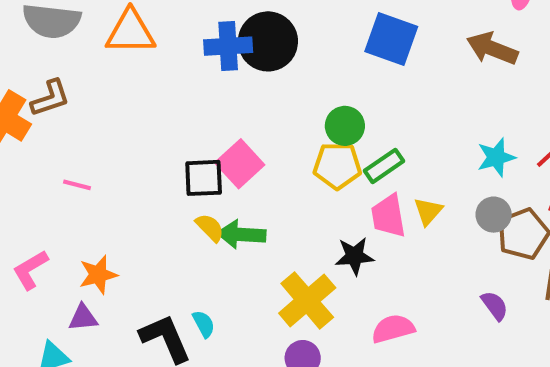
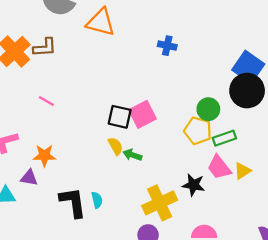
black circle: (268, 41) -> (247, 91), moved
blue cross: (228, 46) -> (167, 46), moved, size x0.7
pink trapezoid: (388, 216) -> (219, 167), turned -44
green arrow: (241, 234) -> (132, 155), size x0.7

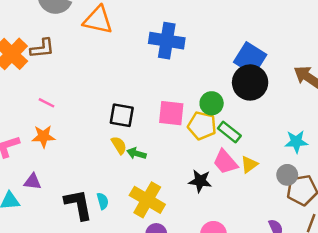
blue cross: (167, 46) -> (167, 41), size x1.8
pink square: (142, 114) -> (171, 113), moved, turned 36
green rectangle: (224, 138) -> (229, 132), turned 60
orange star: (44, 156) -> (43, 136), moved
yellow cross: (160, 203) -> (147, 200), moved, turned -32

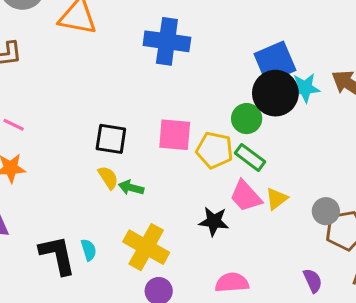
blue square: (250, 58) -> (275, 62), turned 36
green circle: (212, 103) -> (247, 119), moved
cyan star: (296, 142) -> (305, 88), moved

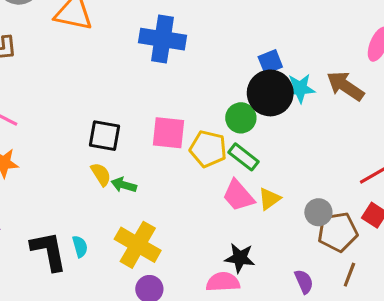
blue square: (275, 62) -> (270, 62), size x0.6
black star: (214, 221) -> (240, 258), moved

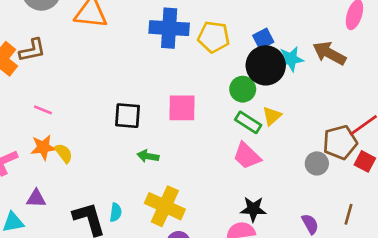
yellow pentagon: (208, 149) -> (214, 37), moved
yellow semicircle: (101, 174) -> (64, 153), moved
yellow triangle: (269, 199) -> (272, 116), moved
brown pentagon: (338, 232) -> (340, 142), moved
cyan semicircle: (80, 246) -> (116, 212), turned 30

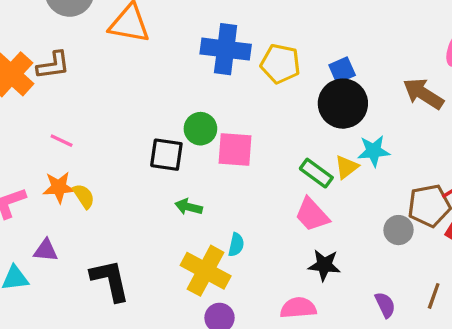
cyan star: (291, 59) -> (374, 151), moved
green circle: (243, 89) -> (200, 129), moved
black star: (253, 209) -> (324, 265), moved
cyan semicircle: (116, 212) -> (236, 245), moved

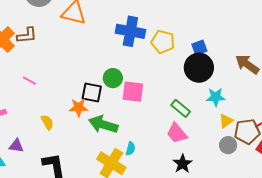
yellow triangle: (346, 167) -> (226, 121), moved
orange star: (59, 187) -> (78, 108), moved
yellow semicircle: (84, 196) -> (47, 122), moved
green arrow: (189, 207) -> (103, 124), size x1.8
black star: (324, 265) -> (182, 164), turned 30

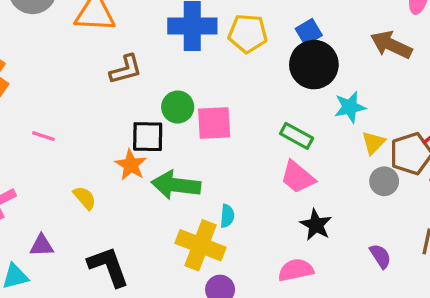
brown L-shape: (27, 35) -> (126, 69), moved
orange star: (78, 108) -> (131, 165), turned -30

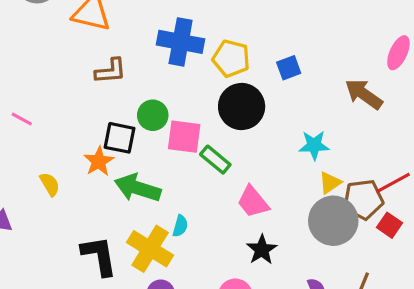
black circle: (314, 65) -> (242, 106), moved
green rectangle: (297, 136) -> (215, 160), moved
gray circle: (384, 181) -> (333, 221), size x1.8
black L-shape: (108, 267) -> (99, 256), moved

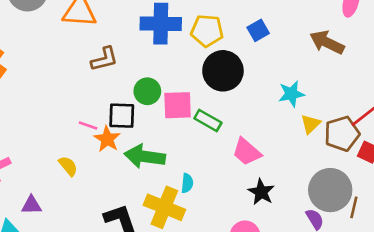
pink line: (22, 119) -> (88, 125), moved
gray circle: (333, 221) -> (330, 190), moved

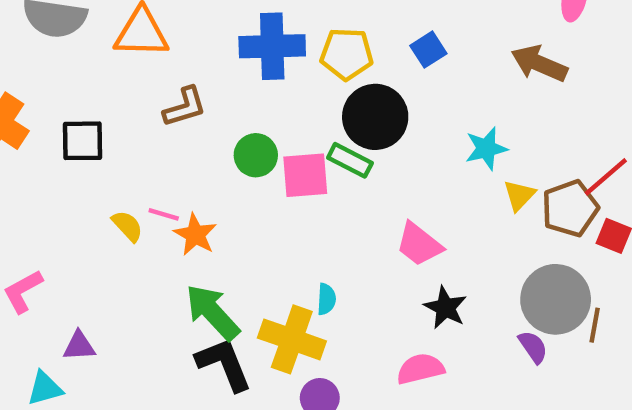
black square: (122, 116) -> (83, 141), moved
green rectangle: (208, 121) -> (350, 160), moved
green arrow: (145, 156) -> (213, 312), moved, turned 42
yellow semicircle: (68, 166) -> (127, 226), moved

